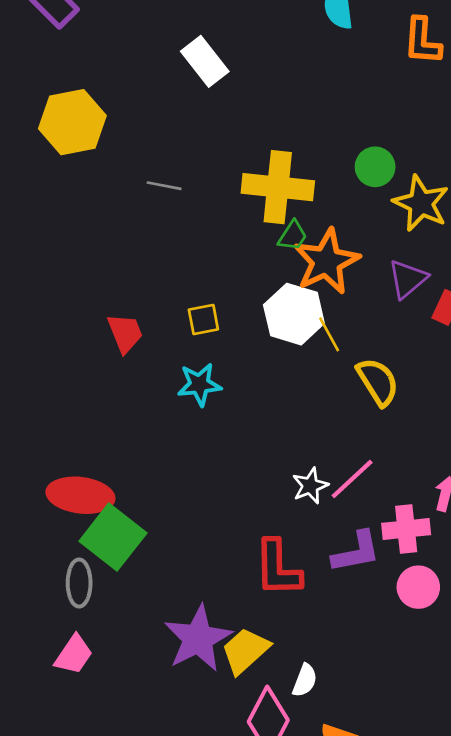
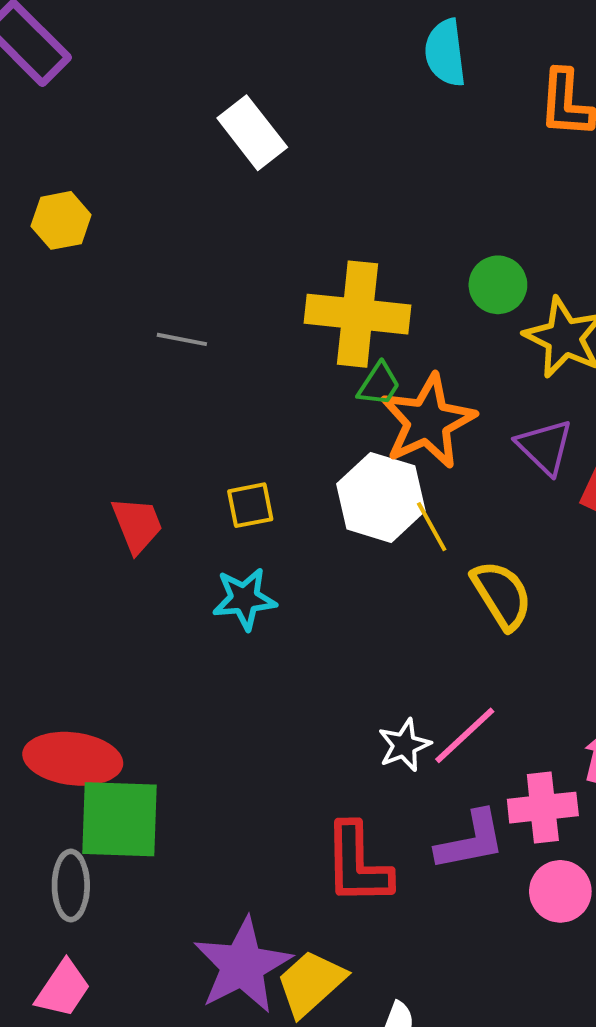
yellow hexagon: (72, 122) -> (61, 220), size x0.6
gray line: (164, 186) -> (182, 339), moved
purple triangle: (408, 279) -> (545, 447), turned -36
green square: (113, 537) -> (120, 819), turned -36

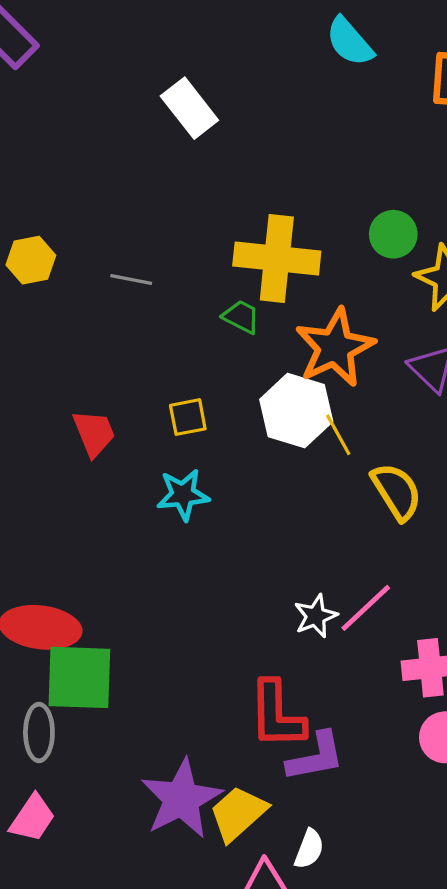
cyan semicircle: (445, 53) -> (350, 42), turned -34
yellow hexagon: (61, 220) -> (31, 260), moved
green trapezoid: (379, 384) -> (241, 317), moved, turned -96
purple L-shape: (471, 841) -> (316, 757), moved

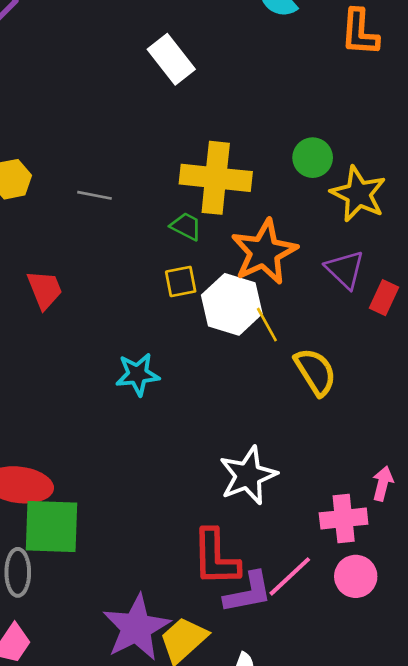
white rectangle: (189, 108) -> (171, 59), moved
yellow square: (188, 417) -> (181, 282), moved
red trapezoid: (94, 433) -> (45, 290), moved
pink line: (366, 608) -> (290, 576), moved
white star: (316, 616) -> (248, 475), size x1.6

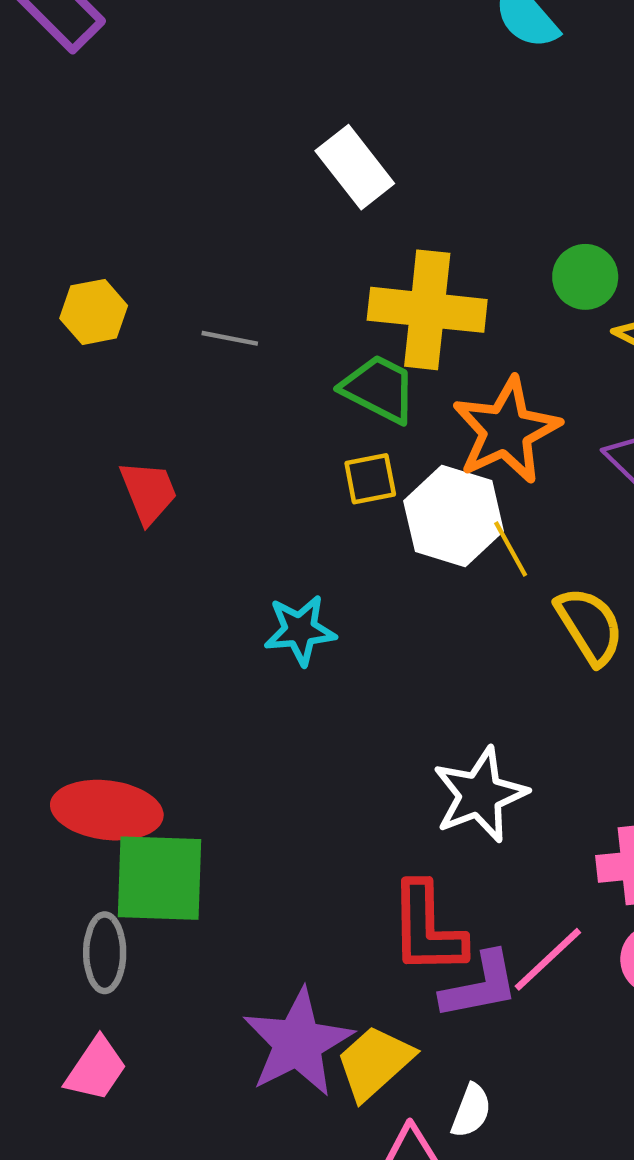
white rectangle: (171, 59) -> (355, 167), moved
green trapezoid: (186, 226) -> (379, 389), size x1.5

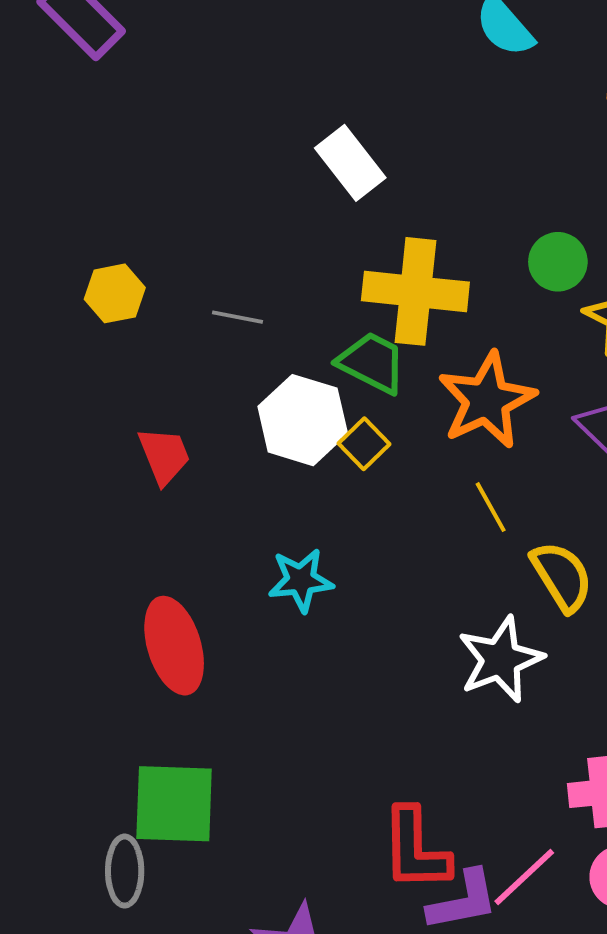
yellow square: (370, 479) -> (364, 444), turned -33
white hexagon: (454, 516) -> (303, 420), moved
white star: (480, 795) -> (501, 659), moved
red ellipse: (107, 810) -> (174, 646), moved, turned 66

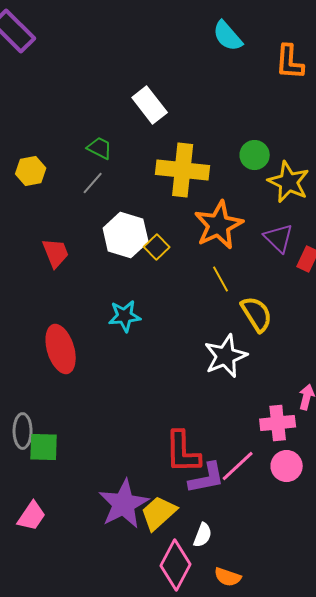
gray line: (237, 317) -> (93, 183), turned -60
green trapezoid: (372, 363) -> (100, 148), moved, size x0.7
green square: (174, 804) -> (44, 447), moved, size x0.7
gray ellipse: (125, 871) -> (23, 431), moved

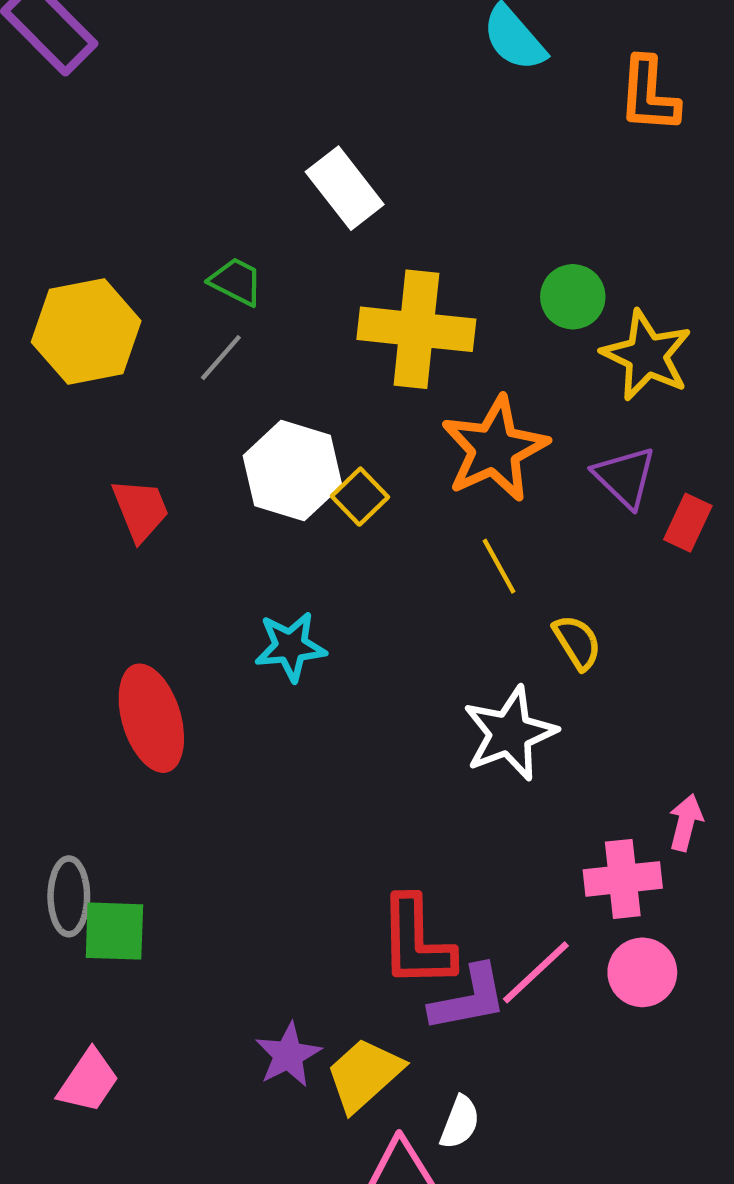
yellow hexagon: (31, 171) -> (86, 332), size x1.6
yellow semicircle: (257, 314) -> (577, 642), size x0.7
purple star: (124, 504) -> (288, 1055), size x0.6

